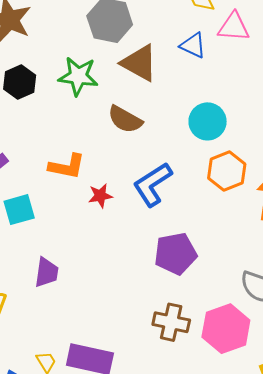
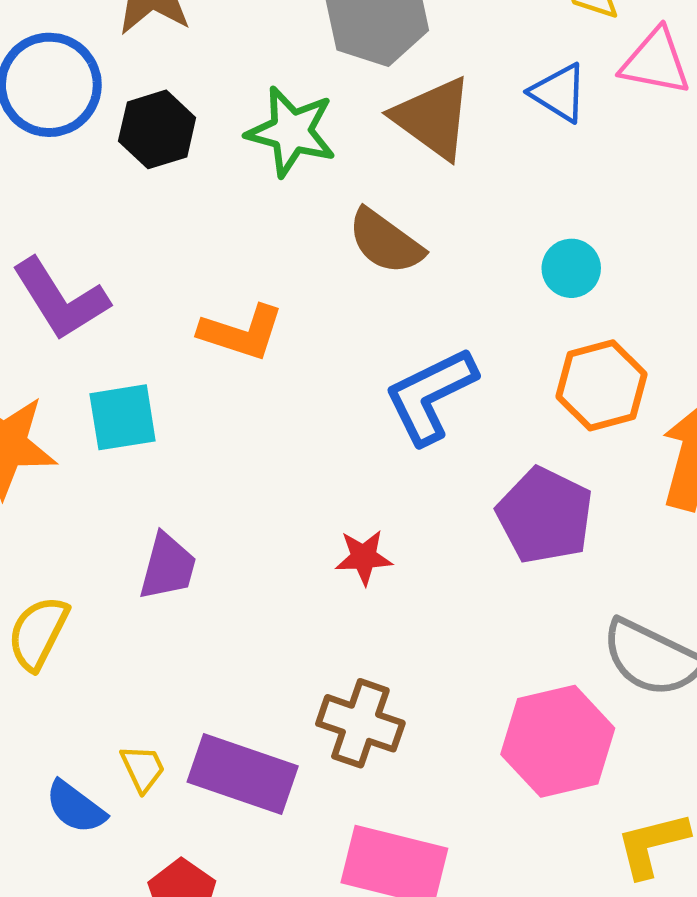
cyan circle: (208, 121) -> (571, 268), size x0.7
red star: (100, 196) -> (364, 557), moved
purple pentagon: (175, 254) -> (545, 515), moved, turned 30
brown cross: (171, 322) -> (360, 723), moved

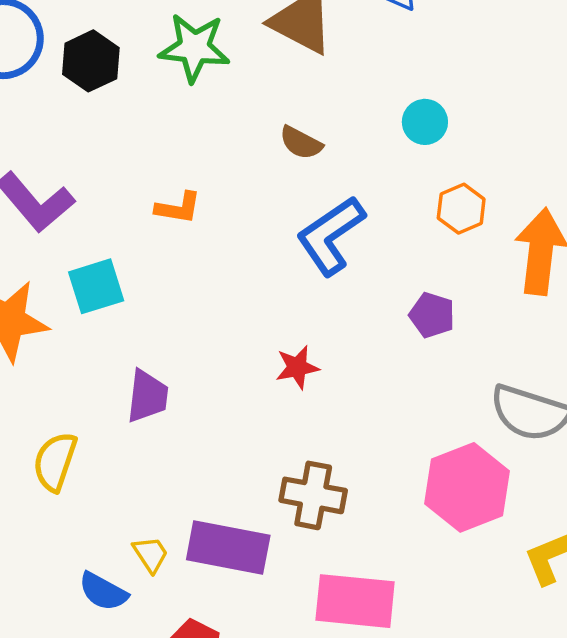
brown semicircle: (386, 242) -> (301, 143), moved, size x0.7
orange L-shape: (241, 332) -> (178, 208), size x0.7
orange hexagon: (601, 385) -> (461, 209), size x0.7
purple pentagon: (545, 515) -> (432, 315), size x0.6

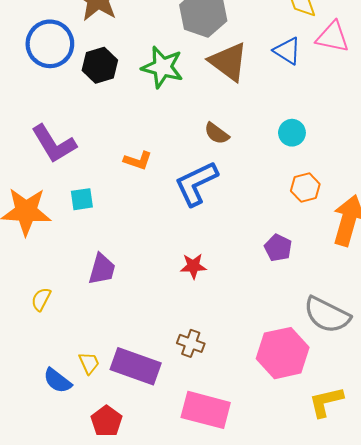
blue L-shape: (331, 236) -> (196, 183), moved
cyan square: (96, 286) -> (82, 199), size x0.7
yellow semicircle: (55, 462) -> (41, 299), size x0.7
brown cross: (313, 495) -> (191, 343), size x0.7

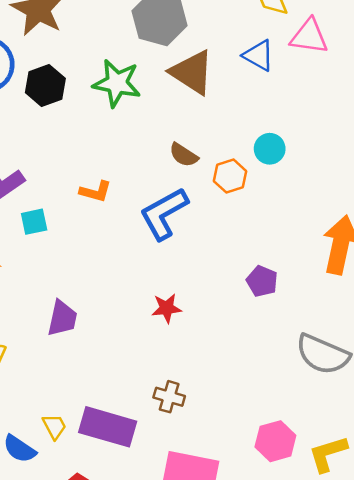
orange hexagon: (305, 187) -> (230, 176), moved
cyan square: (82, 199) -> (34, 222), moved
pink hexagon: (283, 353) -> (275, 441), moved, size x0.7

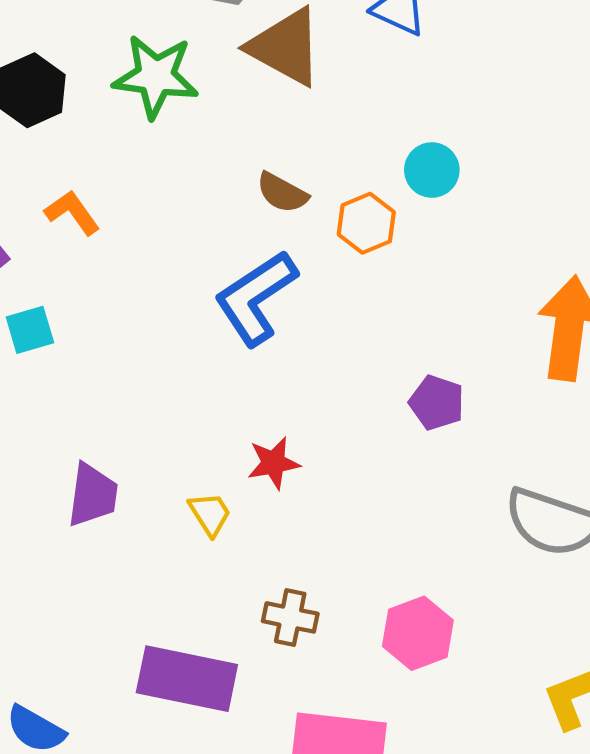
orange L-shape: (96, 192) -> (72, 213), moved, turned -136
yellow trapezoid: (54, 426) -> (210, 514), moved
pink hexagon: (275, 441) -> (418, 633), moved

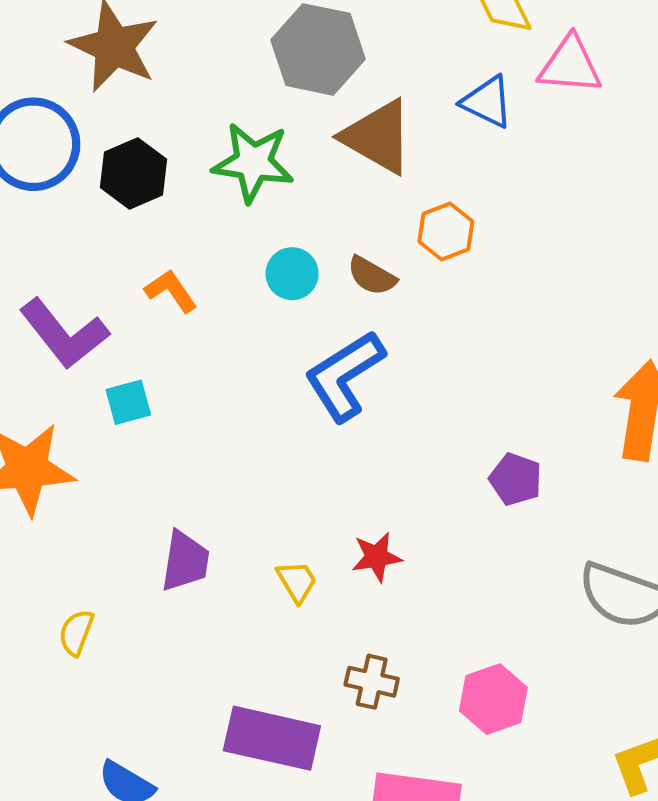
cyan circle: (432, 170) -> (292, 274), moved
orange hexagon: (366, 223) -> (446, 232), moved
red star: (273, 463) -> (377, 557), moved

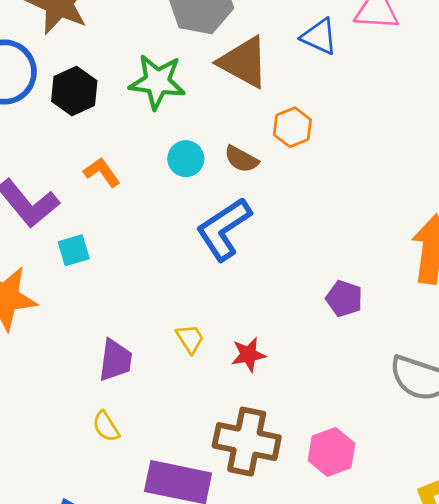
yellow trapezoid: (297, 581) -> (190, 339), moved
yellow semicircle: (76, 633) -> (106, 426), moved, turned -52
brown cross: (372, 682) -> (247, 442), size x1.8

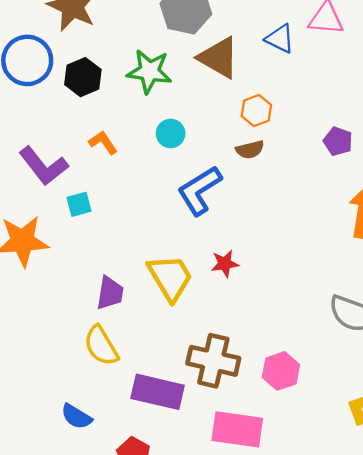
brown semicircle: (241, 159) -> (250, 150), moved, turned -44
purple pentagon: (344, 299) -> (338, 141), moved
yellow trapezoid: (190, 339) -> (170, 278), size x2.0
red star: (248, 355) -> (225, 264), moved
yellow semicircle: (106, 426) -> (101, 346), size x1.6

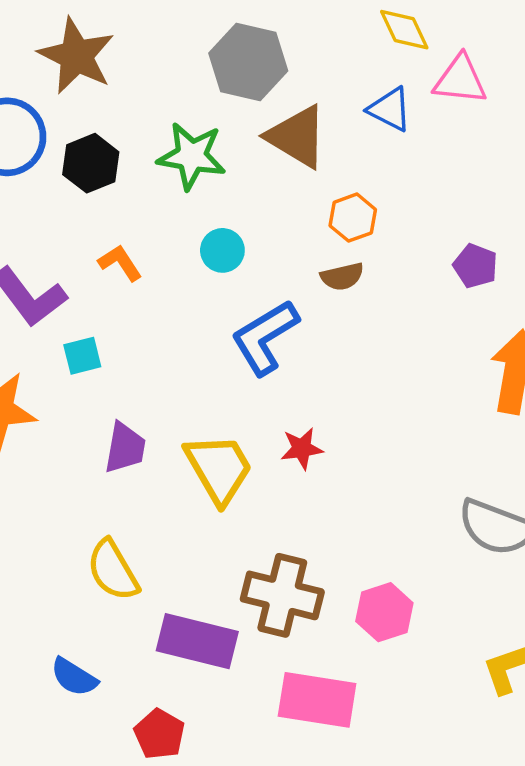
purple trapezoid: (110, 293) -> (125, 448), moved

